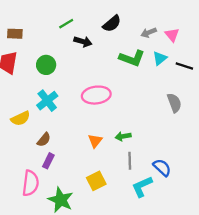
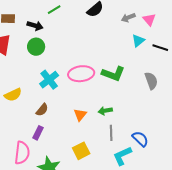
black arrow: (83, 41) -> (35, 26), moved
green L-shape: (132, 58) -> (113, 74), moved
cyan cross: (47, 101) -> (49, 80), moved
brown semicircle: (44, 140) -> (42, 110), moved

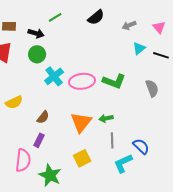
pink triangle: (149, 20) -> (159, 27), moved
cyan cross: (49, 80) -> (54, 76), moved
orange triangle: (80, 115) -> (81, 122), size x1.6

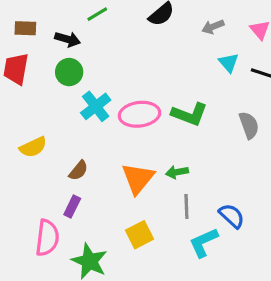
cyan triangle: (139, 48) -> (229, 63), turned -32

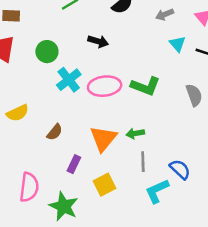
black arrow: (68, 39) -> (98, 41), moved
purple rectangle: (72, 206) -> (74, 164), moved

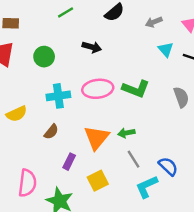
cyan cross: (69, 80) -> (58, 96), moved, turned 30
gray line: (143, 162) -> (134, 159), turned -30

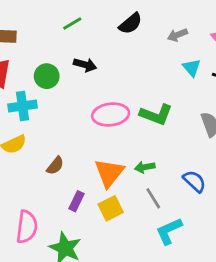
black arrow: (92, 47) -> (85, 65), moved
cyan cross: (58, 96) -> (22, 106), moved
blue semicircle: (168, 166) -> (194, 181), moved
yellow square: (98, 181) -> (111, 208), moved

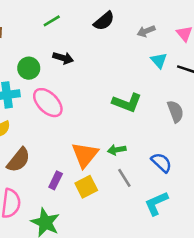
pink ellipse: (111, 114) -> (48, 103), moved, turned 52
brown semicircle: (55, 166) -> (19, 160), moved, size x1.5
cyan L-shape: (169, 231) -> (156, 203), moved

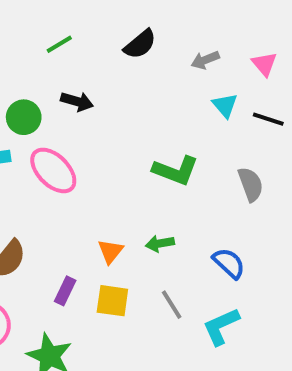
orange triangle: (85, 155) -> (111, 251), size x0.6
gray line: (124, 178) -> (172, 305), moved
yellow square: (86, 187) -> (112, 301), turned 35

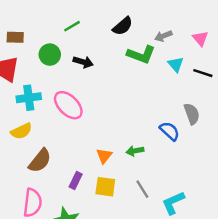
green circle: (24, 117) -> (50, 55), moved
green L-shape: (176, 170) -> (141, 55), moved
blue semicircle: (229, 263) -> (170, 131), moved

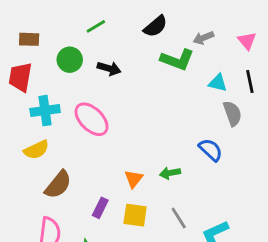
cyan triangle: (176, 64) -> (218, 83), moved, turned -35
black line: (203, 73) -> (250, 81), turned 60
gray semicircle: (192, 114) -> (232, 113), moved

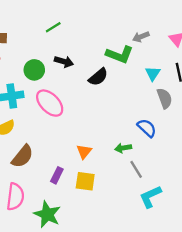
black semicircle: (155, 26) -> (98, 77), moved
green circle: (70, 60) -> (34, 70), moved
cyan triangle: (218, 83) -> (153, 73), turned 49
green arrow: (170, 173) -> (123, 148), moved
gray line: (179, 218) -> (136, 169), moved

